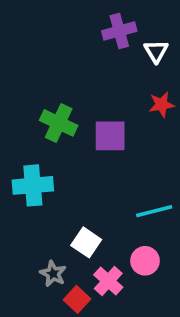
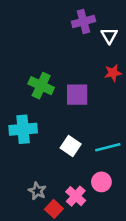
white square: (86, 242) -> (71, 146), moved

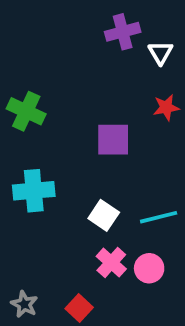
green cross: (41, 86) -> (26, 111), moved
gray star: (37, 191) -> (24, 304), moved
pink cross: (76, 196) -> (111, 263), moved

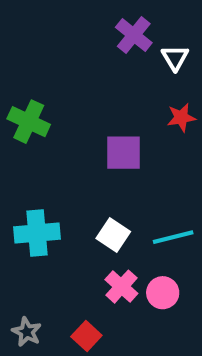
purple cross: (123, 32) -> (134, 35), turned -36
cyan cross: (34, 191) -> (37, 233), moved

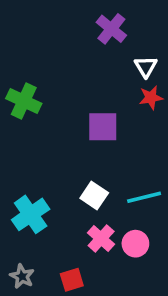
white triangle: (175, 58) -> (146, 67), moved
cyan cross: (37, 233) -> (31, 214), moved, turned -30
red square: (86, 336) -> (72, 280), turned 30

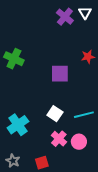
white triangle: (146, 67) -> (85, 13), moved

